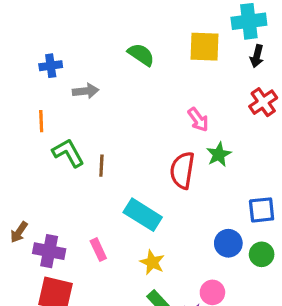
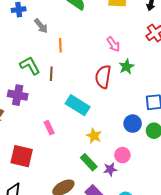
gray arrow: (86, 91) -> (41, 26), turned 56
orange line: (41, 121) -> (60, 45), moved
purple cross: (49, 251) -> (18, 95), moved
yellow star: (152, 262) -> (94, 136), moved

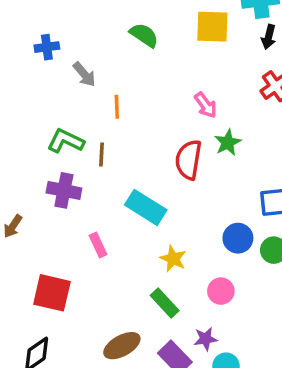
green L-shape: (30, 66) -> (66, 141), turned -35
purple cross: (18, 95) -> (64, 190), moved
purple star: (110, 169) -> (206, 339), moved

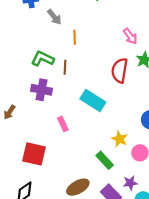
yellow star: (173, 259) -> (120, 139), moved

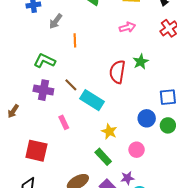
gray arrow: (54, 17) -> (56, 21), turned 77
pink arrow: (130, 36) -> (127, 27), moved, turned -70
brown line: (65, 67) -> (71, 85), moved, turned -48
yellow star: (120, 139) -> (109, 131), moved

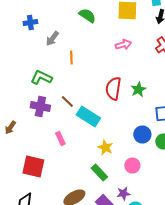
green star: (141, 62) -> (138, 90), moved

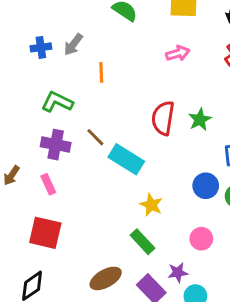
blue cross: (30, 22) -> (41, 47), moved
pink rectangle: (60, 138) -> (48, 184), moved
pink circle: (132, 166) -> (201, 239), moved

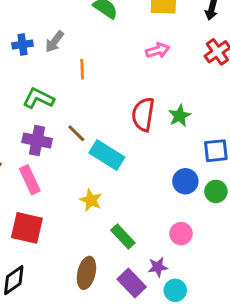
pink rectangle: (48, 184) -> (30, 180), size x1.4
yellow star: (151, 205) -> (91, 200), moved
brown ellipse: (106, 278) -> (86, 273), turned -48

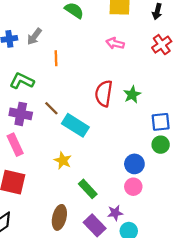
pink arrow: (158, 50) -> (115, 43), turned -150
blue circle: (185, 181) -> (134, 164), moved
green circle: (216, 191) -> (161, 145), moved

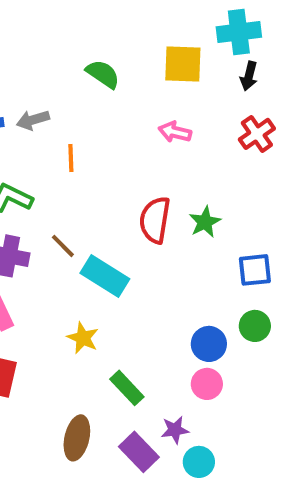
gray arrow: (34, 37) -> (33, 120), turned 36
green circle: (161, 145) -> (255, 326), moved

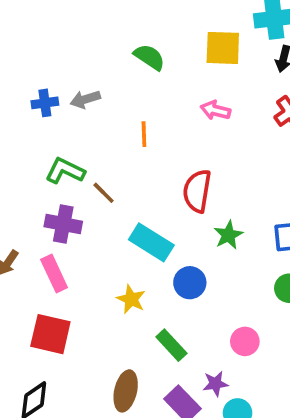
orange line: (71, 158) -> (144, 134), moved
green star: (205, 222) -> (228, 235), moved
brown line: (63, 246) -> (104, 193), moved
blue circle: (209, 344) -> (190, 283), moved

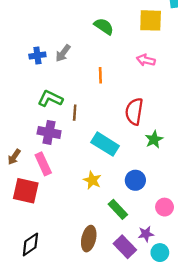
gray arrow: (85, 99) -> (63, 53), turned -36
brown line: (104, 193) -> (75, 113), turned 49
blue circle: (190, 283) -> (135, 180), moved
red square: (50, 334) -> (26, 191), moved

